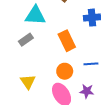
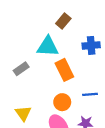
cyan triangle: (35, 15) -> (48, 47), moved

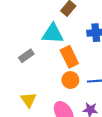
orange circle: (62, 102) -> (70, 80), moved

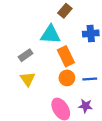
yellow triangle: (29, 100) -> (28, 79), moved

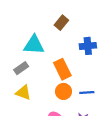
cyan triangle: (50, 35) -> (34, 45), moved
yellow triangle: (28, 79) -> (23, 93), turned -35

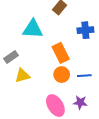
gray rectangle: (21, 68) -> (11, 57), moved
yellow triangle: (23, 93) -> (22, 76), turned -35

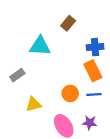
orange rectangle: (61, 53) -> (93, 71), moved
yellow triangle: (22, 76) -> (33, 104), moved

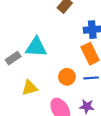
cyan triangle: (40, 46) -> (36, 47), moved

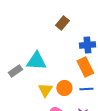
yellow triangle: (30, 88) -> (45, 90), moved, turned -42

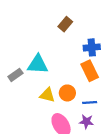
blue line: (86, 89) -> (90, 103), moved
yellow triangle: (45, 90) -> (47, 95), turned -49

